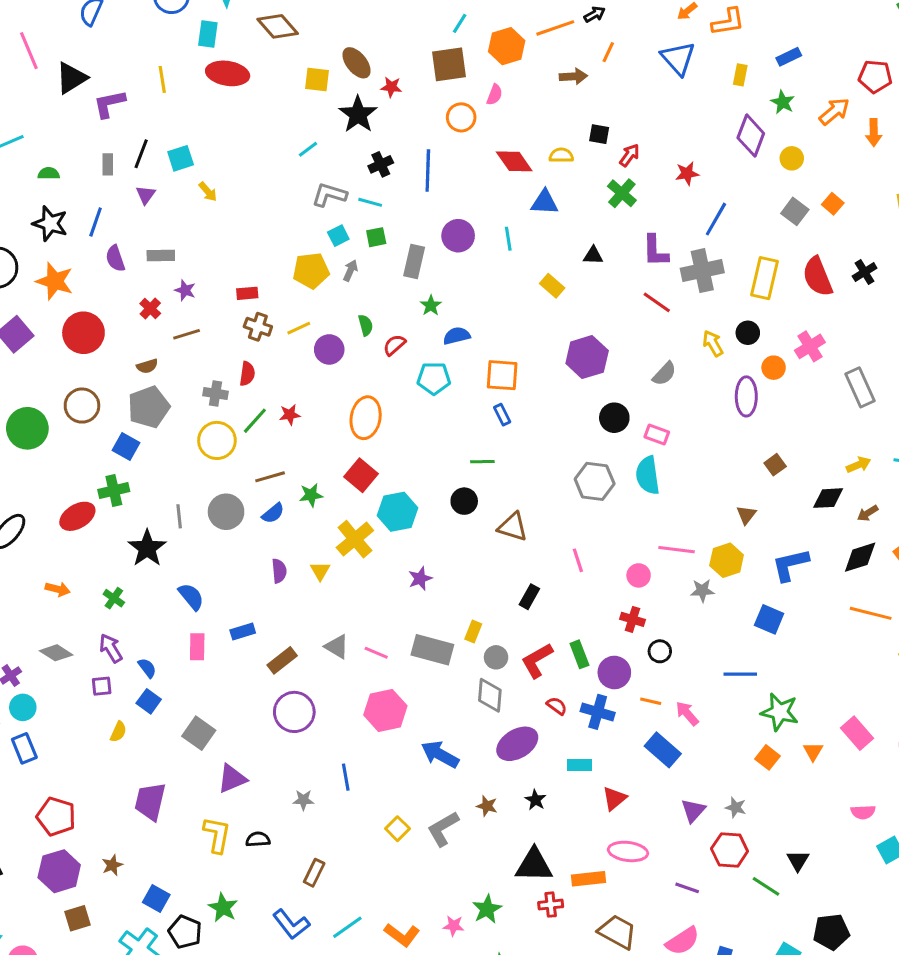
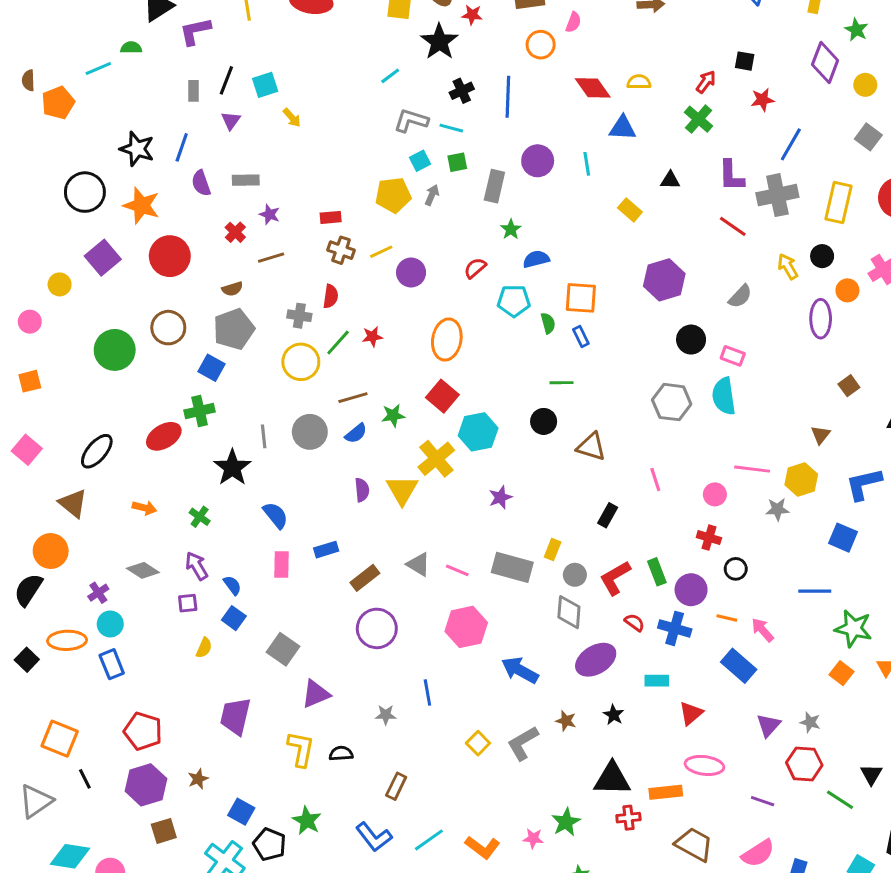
black square: (599, 134) -> (745, 61), moved
green semicircle: (49, 174) -> (131, 48), moved
green semicircle: (366, 325) -> (548, 323), moved
yellow triangle: (320, 571) -> (402, 490), size x1.6

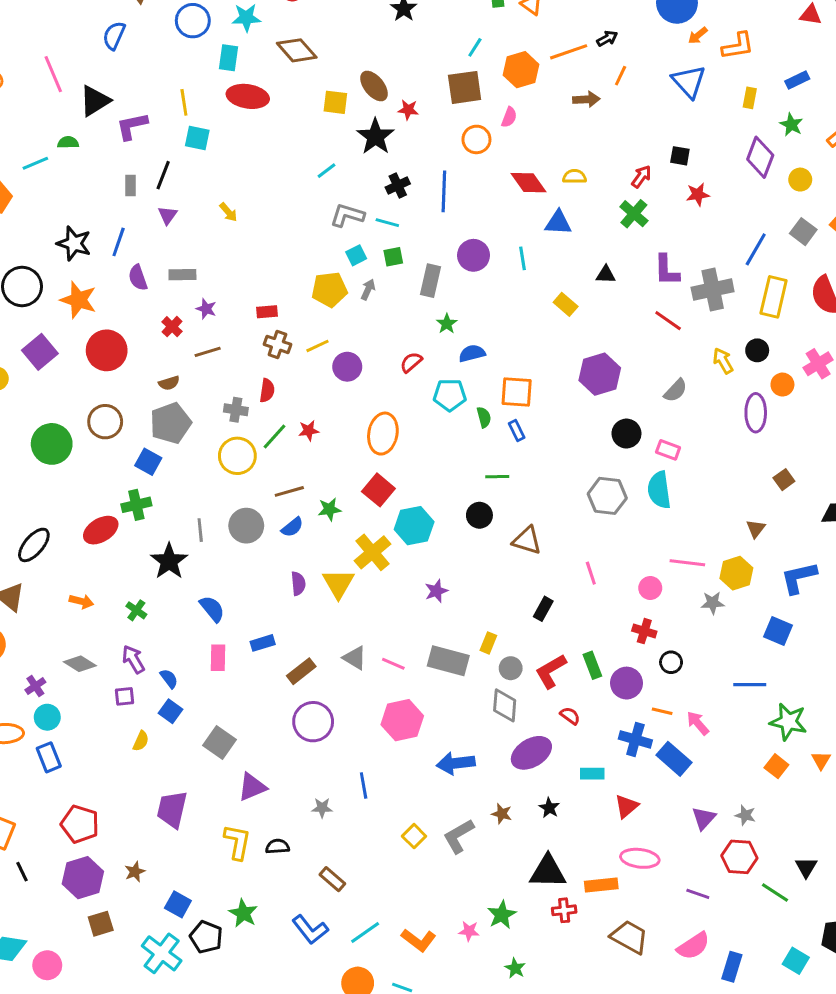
cyan square: (265, 85) -> (197, 138), moved, turned 30
blue line: (791, 144) -> (756, 249), moved
blue cross: (675, 628) -> (635, 739), moved
blue arrow: (520, 670) -> (456, 763), turned -36
brown rectangle: (396, 786) -> (332, 879), turned -75

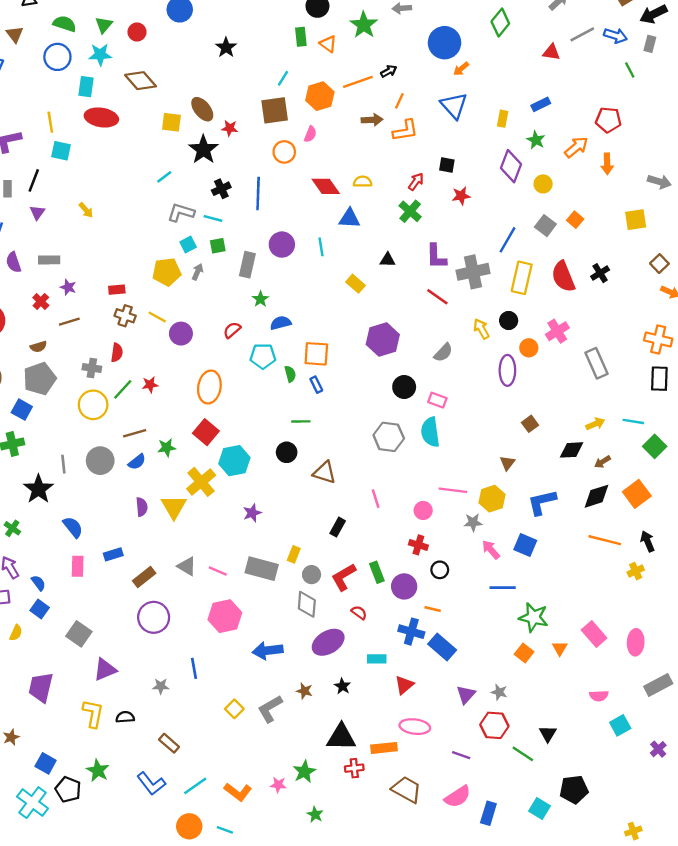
orange L-shape: (738, 46) -> (405, 131), moved
yellow line: (318, 346) -> (157, 317), turned 54
pink arrow: (698, 723) -> (491, 550), moved

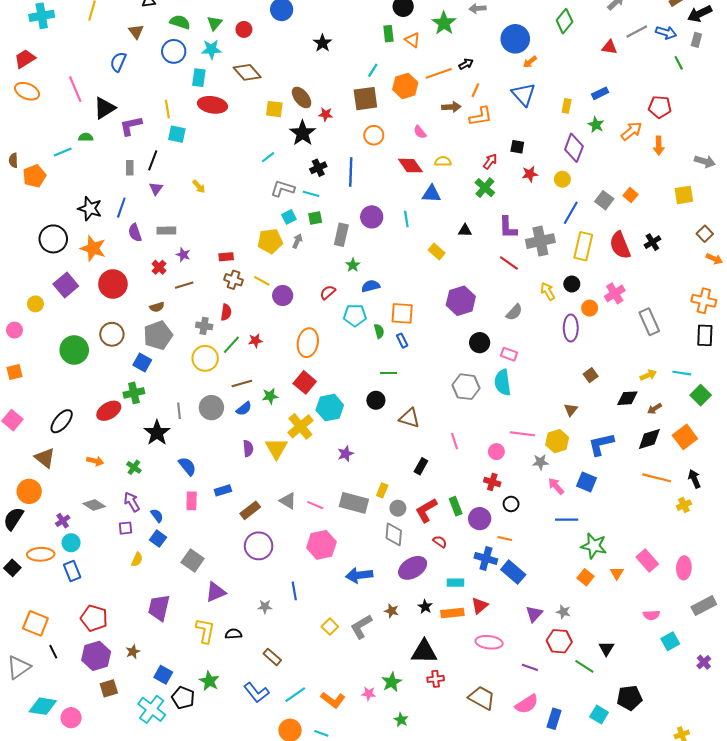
pink semicircle: (310, 134) -> (420, 132), moved, turned 120
yellow circle: (543, 184) -> (562, 179), moved
orange rectangle: (384, 748) -> (452, 613), moved

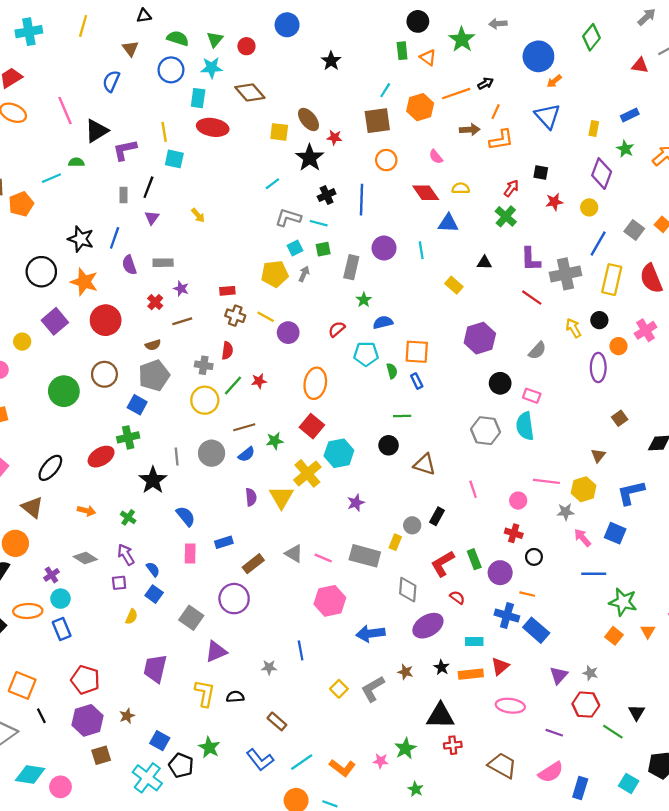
gray circle: (398, 508) -> (412, 525), moved
purple circle: (259, 546) -> (234, 599), moved

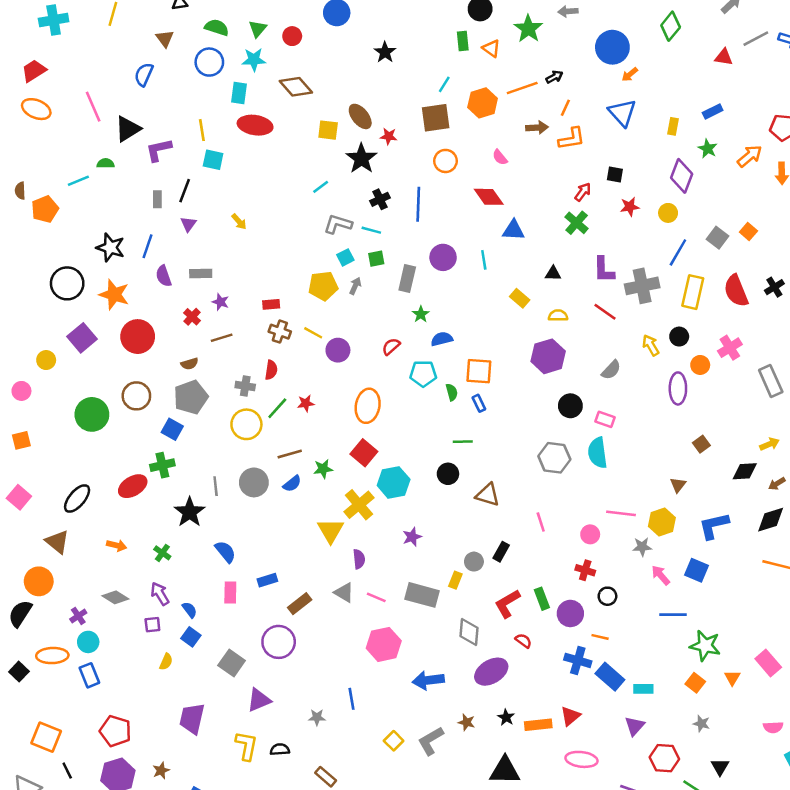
yellow semicircle: (461, 188) -> (558, 316), moved
purple semicircle: (251, 497) -> (359, 559), moved
cyan rectangle: (474, 641) -> (643, 689), moved
gray star: (590, 673) -> (701, 724), moved

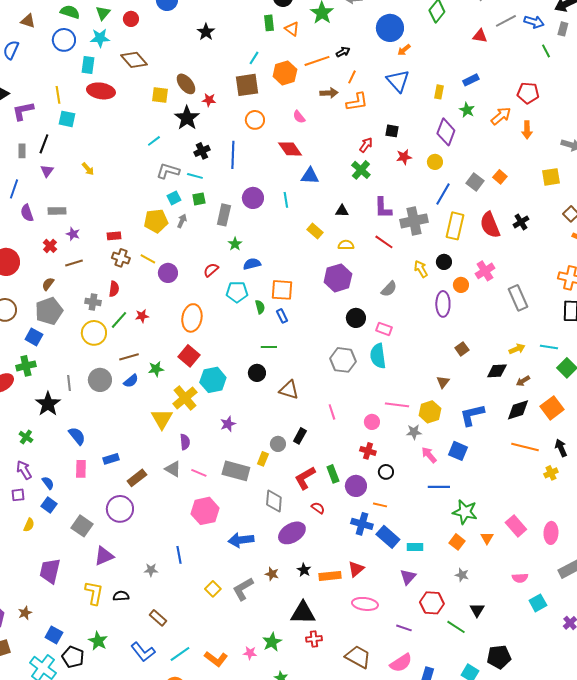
brown triangle: (165, 39) -> (28, 21), turned -35
brown semicircle: (190, 364) -> (48, 284), turned 144

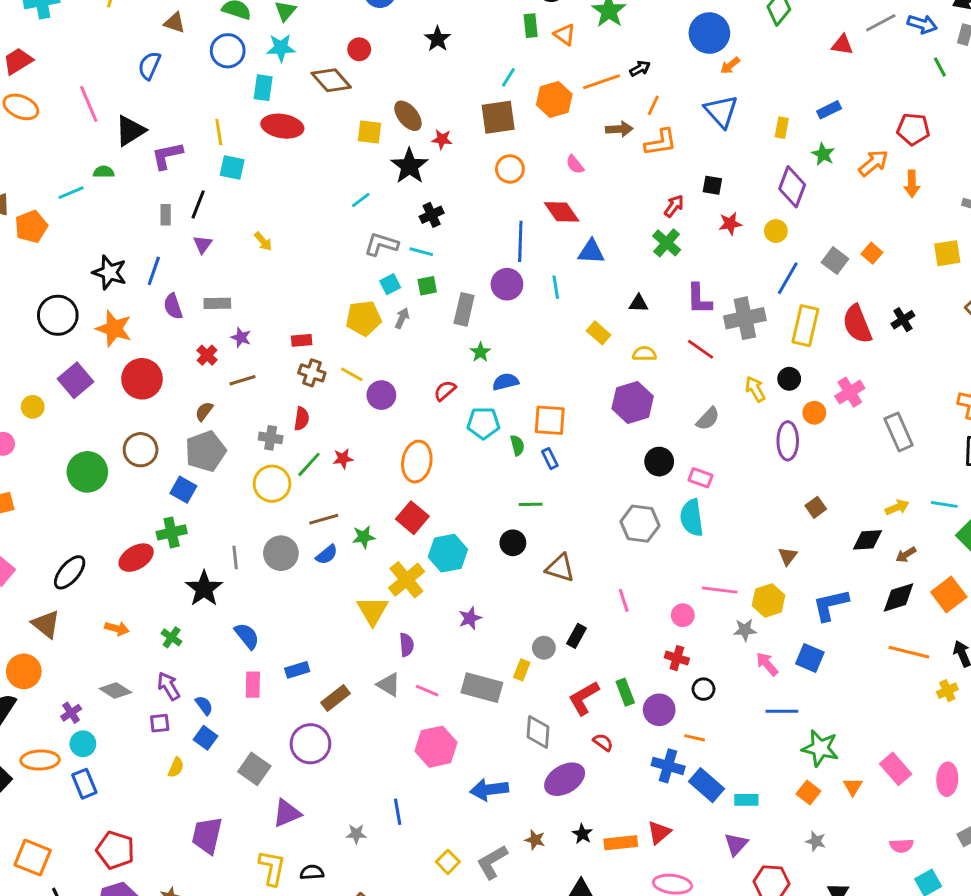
red circle: (131, 19) -> (359, 49), moved
blue line: (233, 155) -> (520, 241), moved

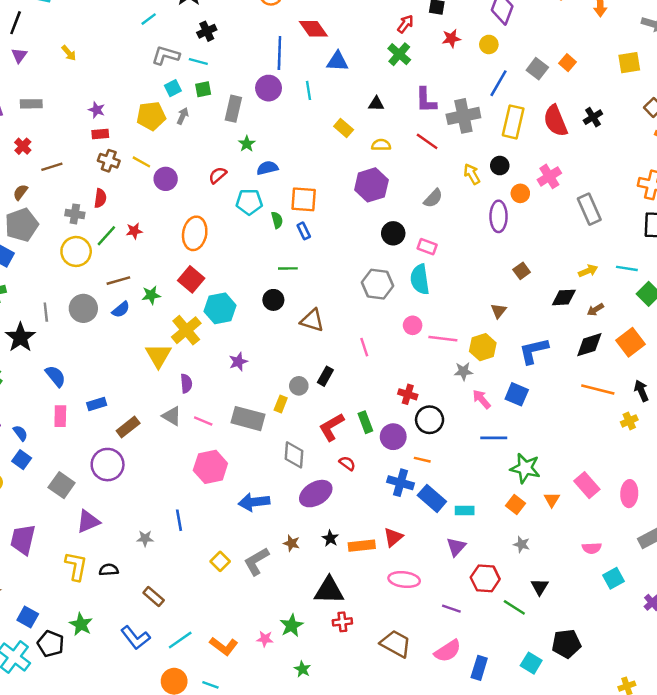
purple star: (241, 337) -> (97, 110), moved
pink circle: (683, 615) -> (413, 325), moved
black circle: (703, 689) -> (430, 420), size x1.5

